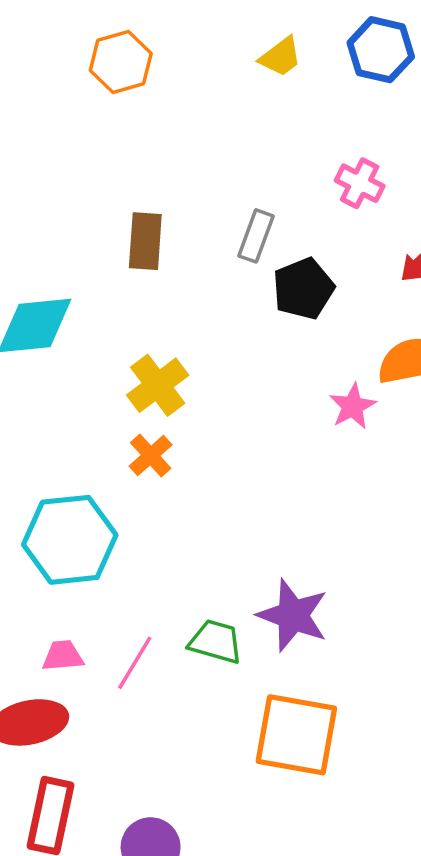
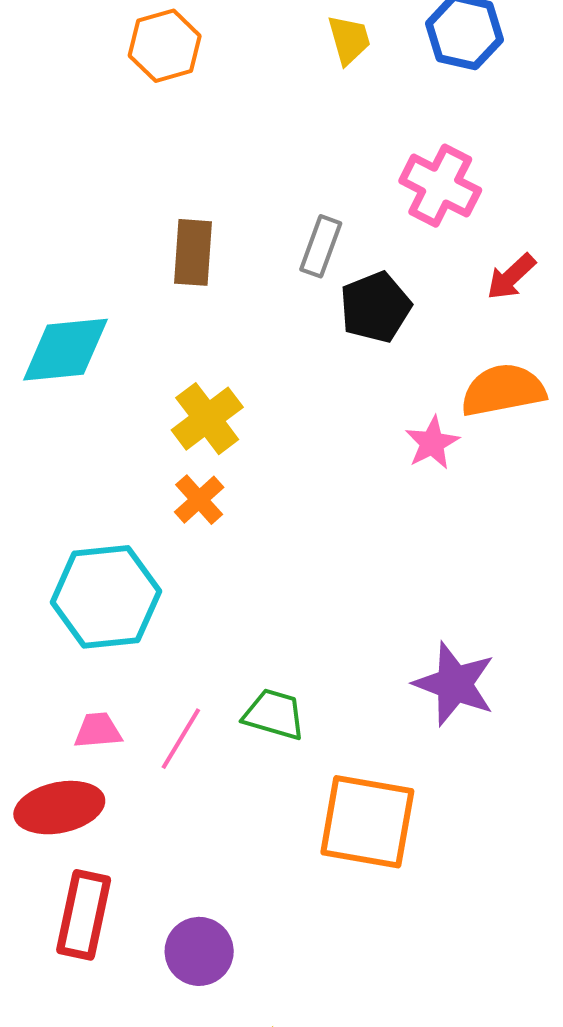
yellow trapezoid: (281, 57) -> (349, 40), turned -69
pink cross: (360, 183) -> (440, 186), size x1.4
purple star: (293, 615) -> (454, 684), moved

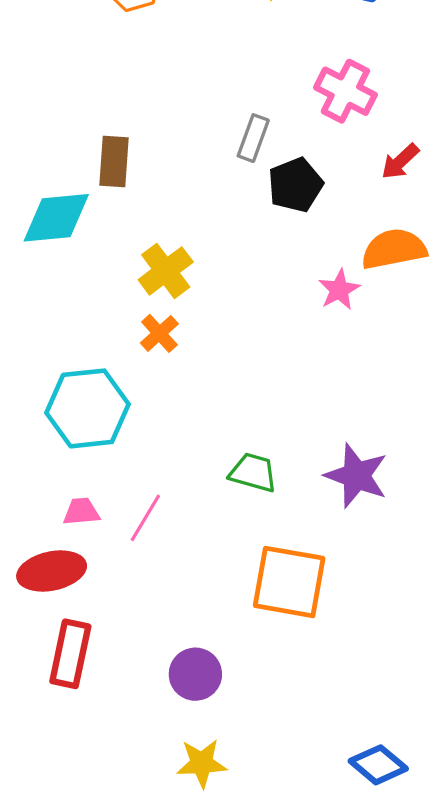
brown rectangle: (193, 252) -> (114, 162), moved
green trapezoid: (274, 714) -> (253, 473), moved
purple circle: (199, 951) -> (195, 674), moved

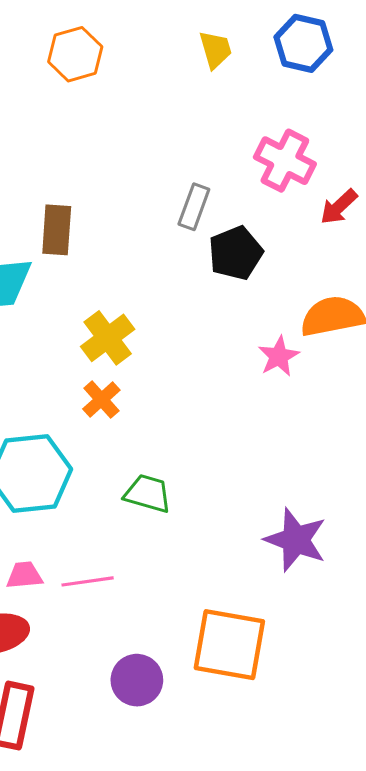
red arrow: (400, 162) -> (339, 207), moved
green trapezoid: (253, 473) -> (148, 494), moved
pink line: (145, 518) -> (88, 581), turned 51
purple circle: (195, 674) -> (137, 680), moved

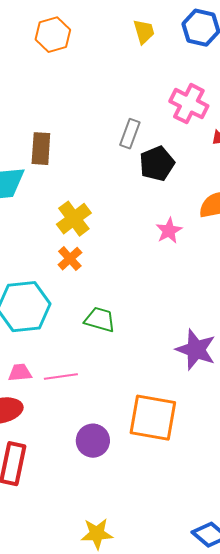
pink star: (279, 356) -> (169, 231), moved

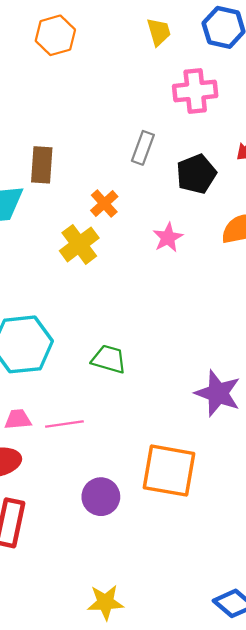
pink cross: (189, 104) -> (195, 91), moved, turned -33
black pentagon: (157, 164) -> (196, 174), moved
pink star: (169, 231) -> (168, 238), moved
orange cross: (70, 259) -> (104, 203), moved

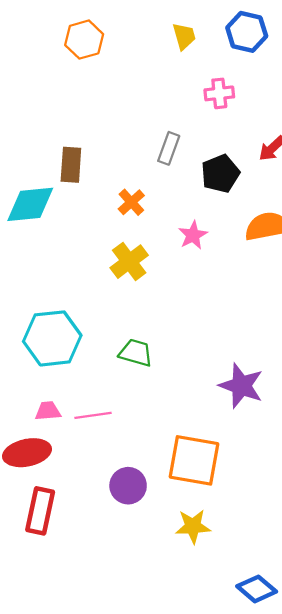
pink cross: (195, 91) -> (219, 93), size x0.7
yellow cross: (79, 244) -> (129, 262), moved
yellow star: (105, 602) -> (193, 526), moved

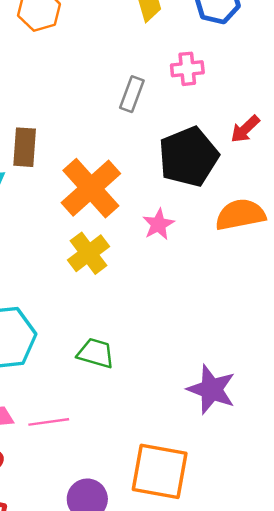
gray rectangle: (169, 148) -> (132, 94), moved
black pentagon: (220, 174) -> (189, 157), size x1.4
orange cross: (131, 202) -> (91, 188), size x2.0

